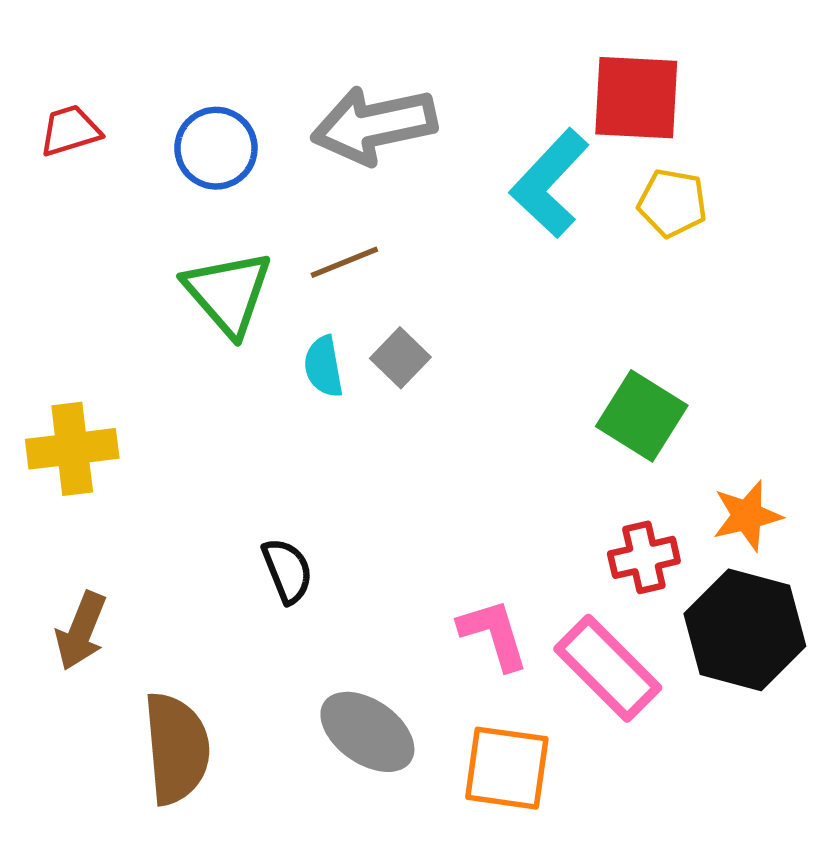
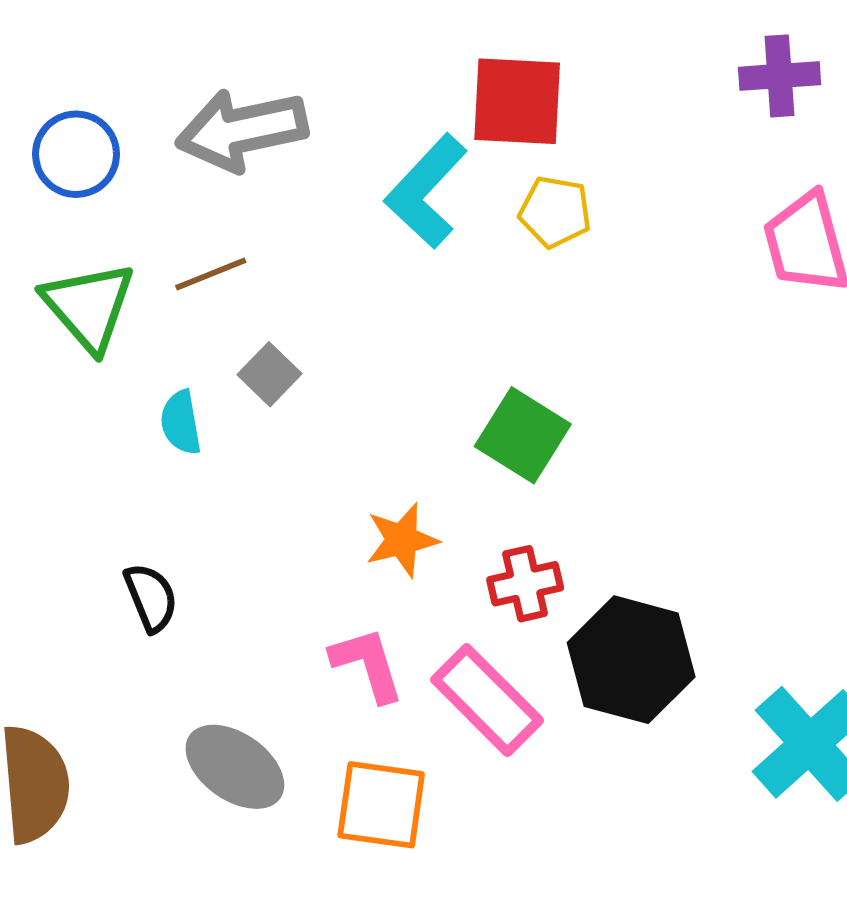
cyan semicircle: (324, 366) -> (181, 423), moved
orange star: (747, 516) -> (402, 540), moved

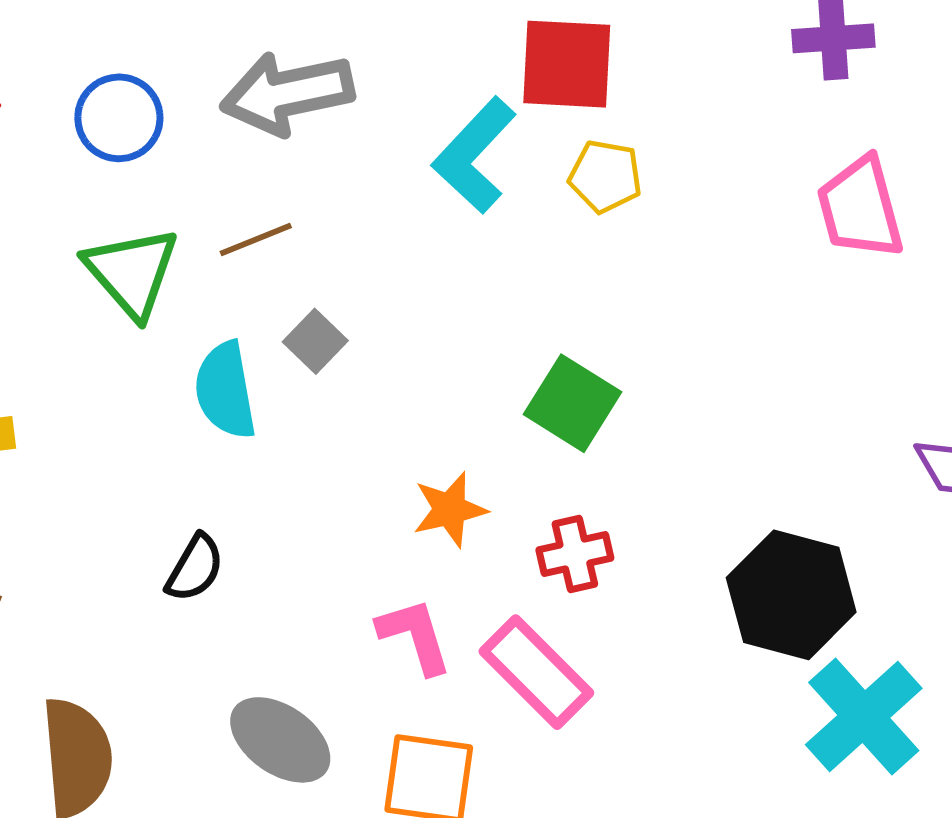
cyan semicircle: (181, 423) -> (225, 390), size x1.5
black semicircle: (151, 598) -> (195, 568), turned 52
black hexagon: (631, 660) -> (791, 595), moved

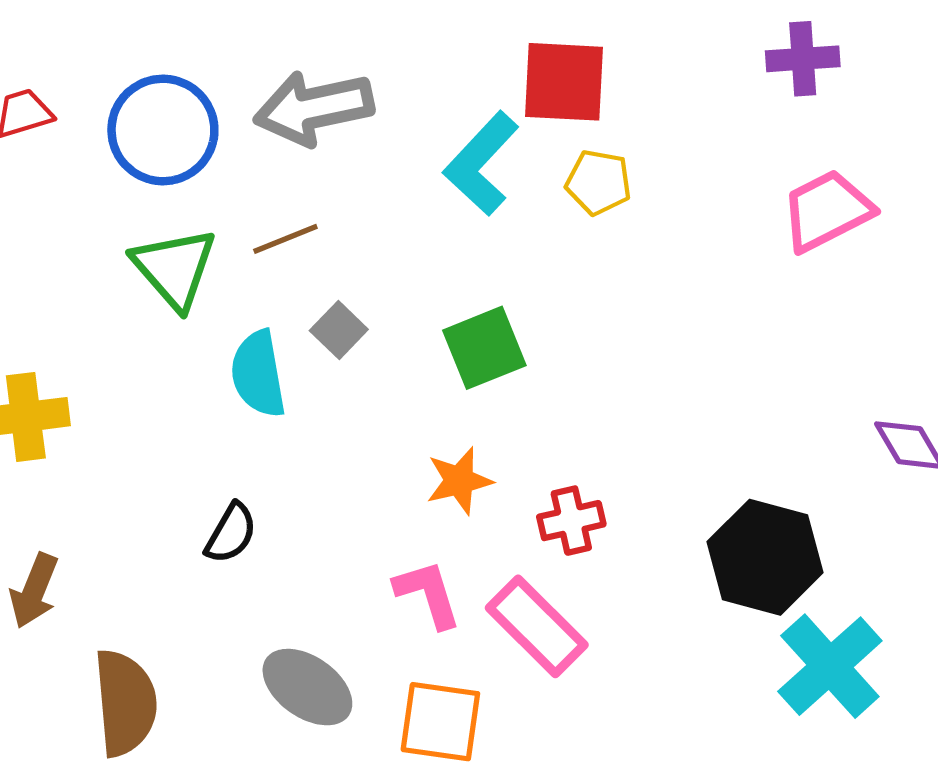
blue circle: (119, 118) -> (163, 130), size x1.4
pink trapezoid: (860, 208) -> (827, 211), turned 78
green square: (573, 403) -> (484, 348), moved, turned 36

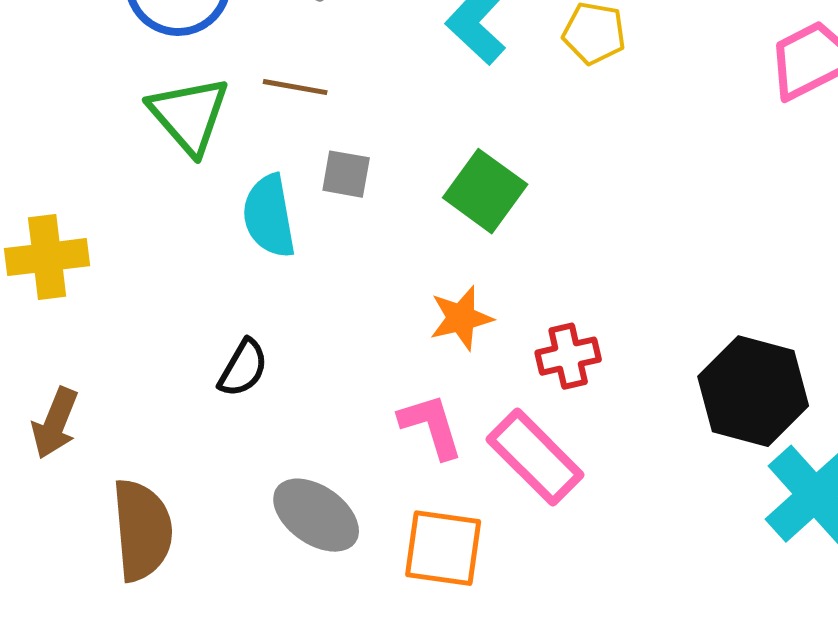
brown line: (285, 239) -> (295, 87), turned 32
gray square: (339, 330) -> (346, 174), turned -34
green square: (484, 348) -> (485, 191), turned -32

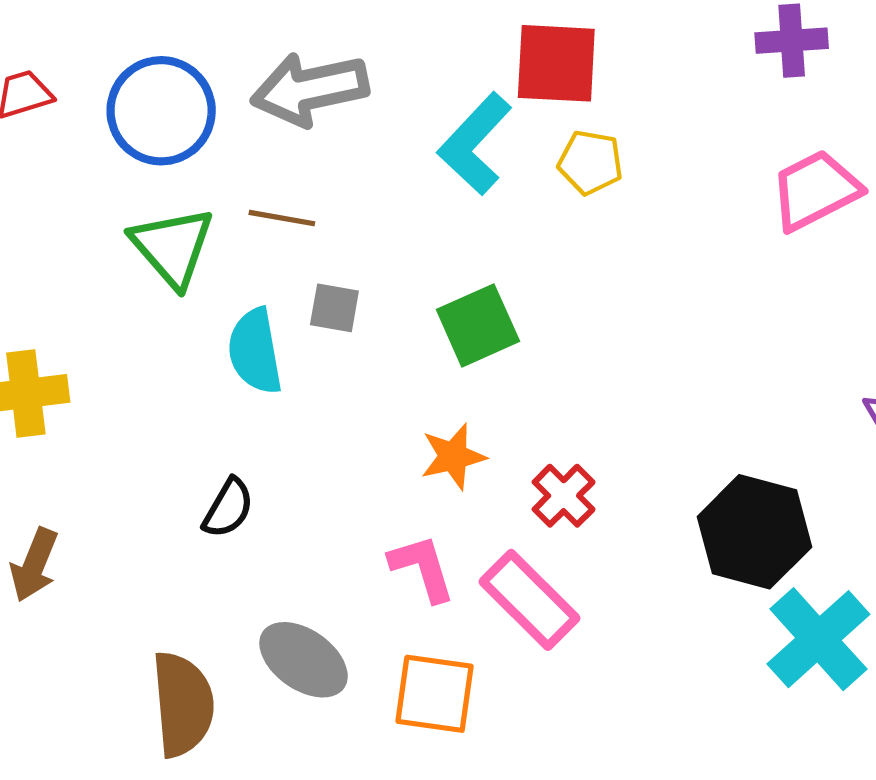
green square: (485, 191) -> (478, 325), turned 30
red cross: (568, 356) -> (564, 496), turned -32
brown semicircle: (142, 530) -> (183, 704), moved

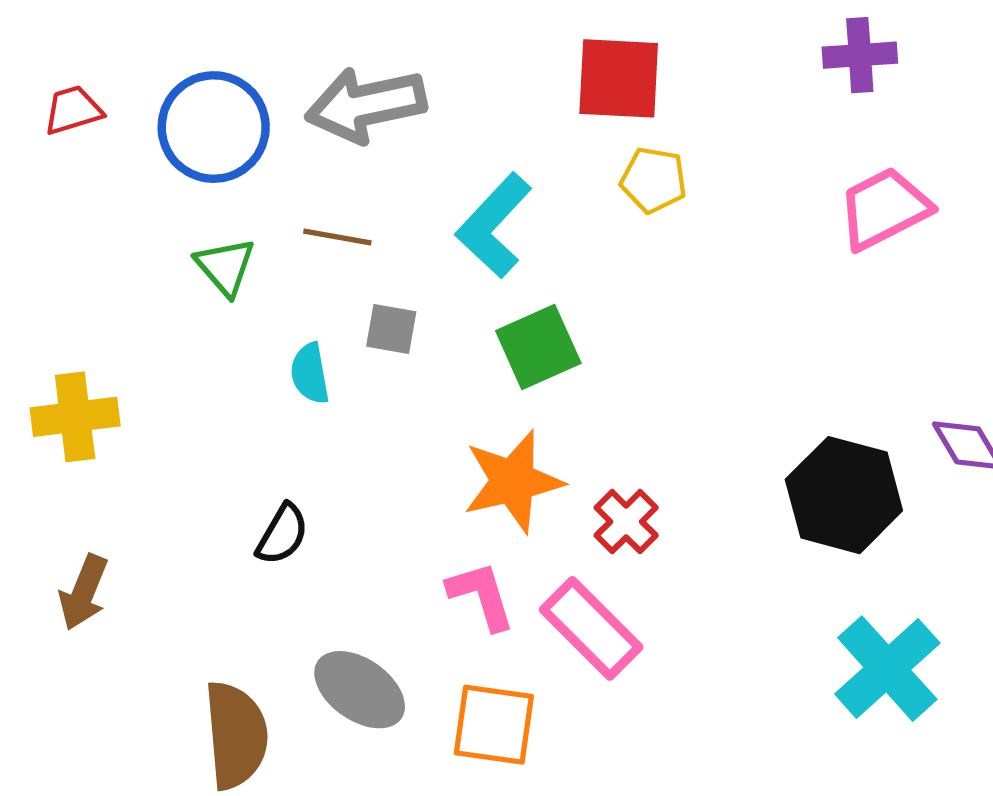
cyan L-shape: (475, 144) -> (494, 225), moved
green triangle: (172, 247) -> (225, 267), size x0.7
cyan semicircle: (255, 351) -> (310, 373), size x0.7
orange star: (453, 456) -> (513, 481), size x1.5
black hexagon: (754, 532) -> (844, 495), moved

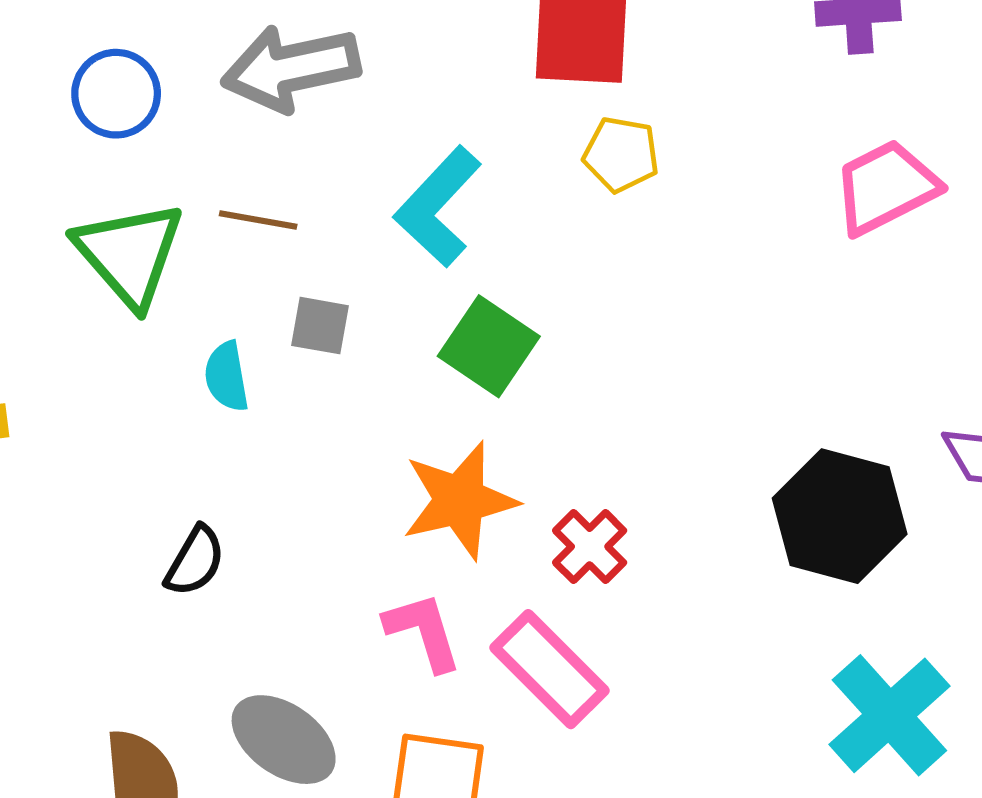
blue circle: (214, 127) -> (116, 94), size x0.7
green triangle: (225, 267) -> (129, 254), size x1.6
green square: (538, 347) -> (489, 346), turned -32

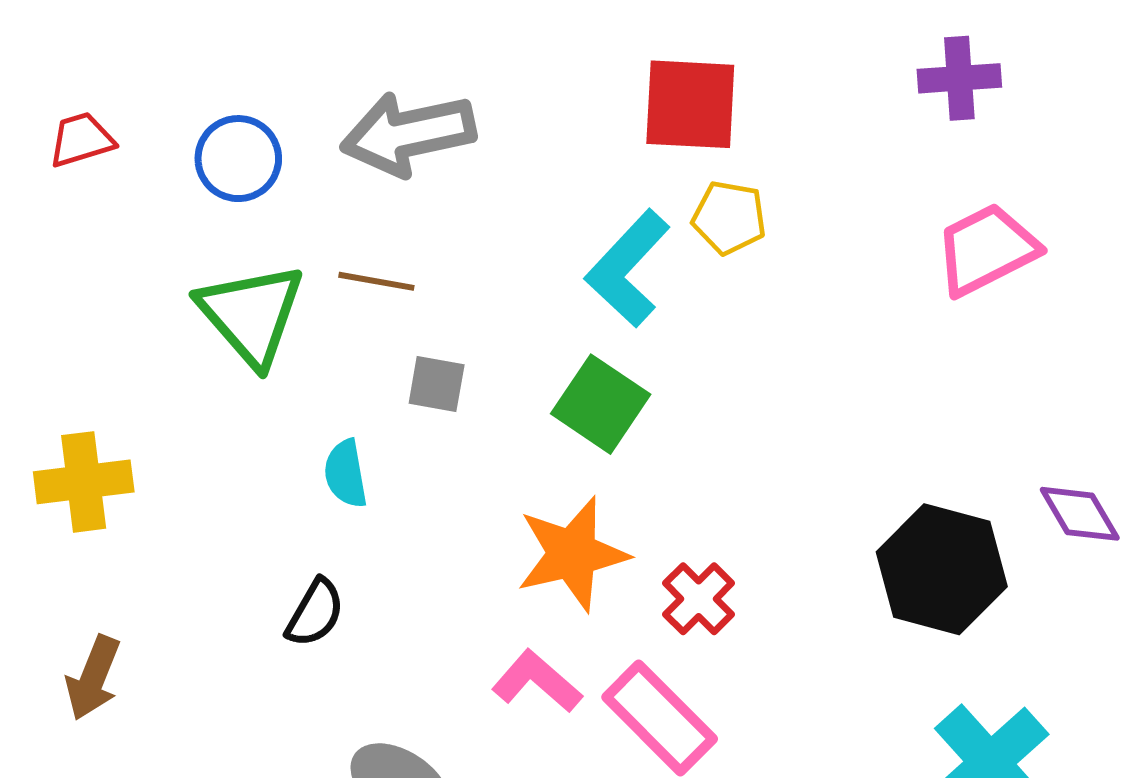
cyan L-shape: (438, 207) -> (628, 268), moved
cyan semicircle: (227, 377) -> (346, 474), moved
pink L-shape: (423, 632) -> (537, 681), turned -32

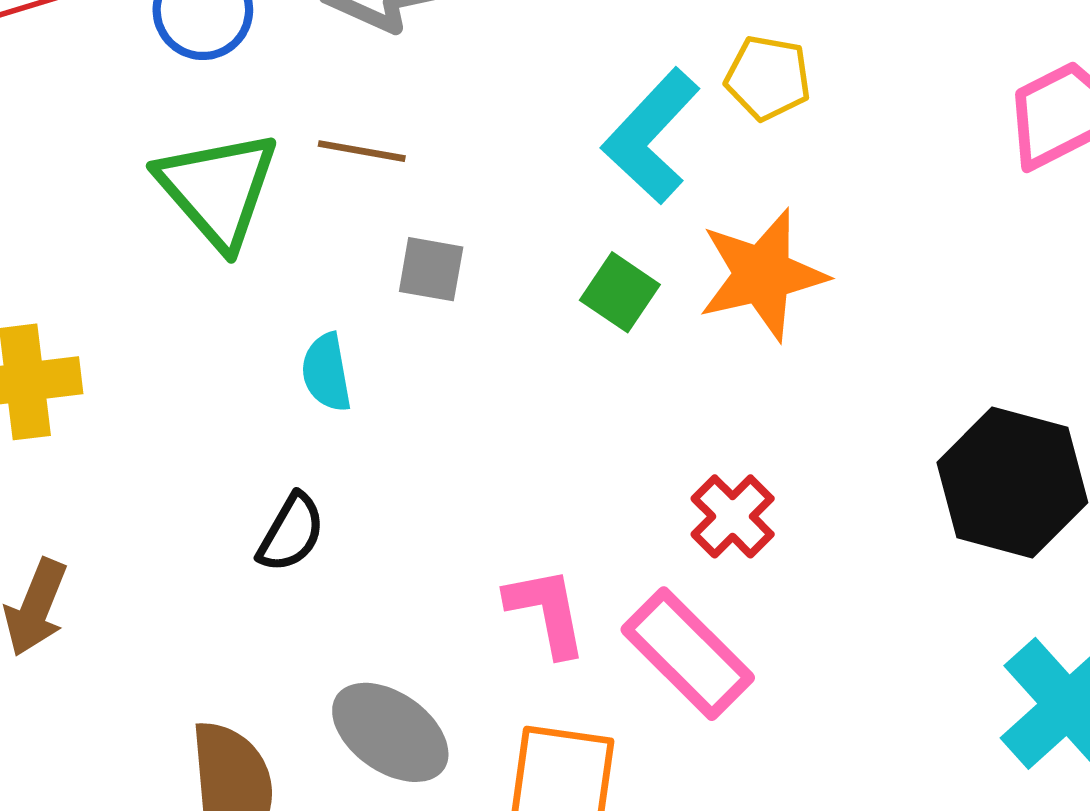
green square: (601, 404) -> (620, 292), size x0.7
orange star: (572, 554) -> (762, 275), moved
pink L-shape: (537, 681) -> (546, 611), turned 38

